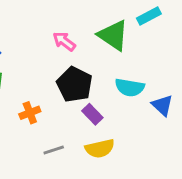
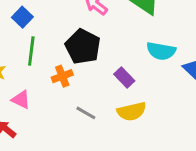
black pentagon: (75, 84) -> (83, 47), moved
gray line: (54, 150) -> (86, 113), turned 48

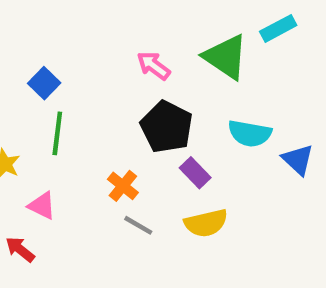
black pentagon: (83, 47) -> (167, 127), moved
orange cross: (62, 76) -> (123, 186), moved, turned -30

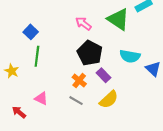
orange cross: (123, 186) -> (79, 80), moved
pink triangle: (42, 206) -> (41, 98), moved
yellow semicircle: (206, 223) -> (109, 100), turned -30

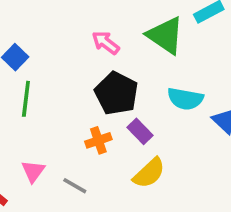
orange cross: (79, 80) -> (98, 140), turned 32
pink triangle: (41, 98) -> (33, 171), turned 40
gray line: (76, 101) -> (75, 186), moved

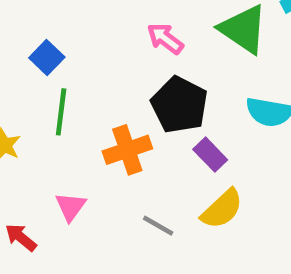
orange cross: (98, 140) -> (127, 150), moved, size x1.4
gray line: (75, 186) -> (158, 226), moved

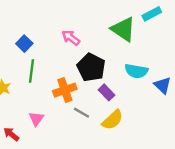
pink arrow: (165, 39) -> (71, 38), moved
gray line: (158, 226) -> (82, 113), moved

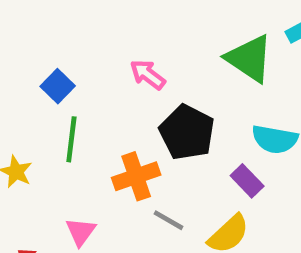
purple rectangle: (107, 92) -> (247, 181), moved

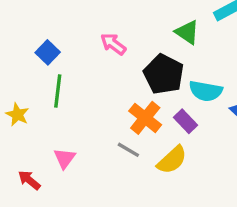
green triangle: (249, 58) -> (187, 32), size x0.7
black pentagon: (187, 132) -> (164, 74), moved
orange cross: (136, 176) -> (145, 118), moved, turned -32

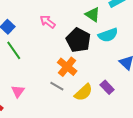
green line: (58, 91) -> (14, 50), turned -42
cyan semicircle: (206, 91) -> (108, 35), moved, turned -30
purple rectangle: (186, 121) -> (107, 87), moved

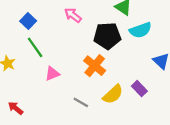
black pentagon: (78, 40) -> (107, 36), turned -30
gray line: (57, 86) -> (81, 102), moved
pink triangle: (18, 91) -> (52, 74), moved, turned 32

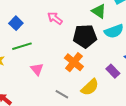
green line: (35, 47) -> (22, 46), turned -72
pink triangle: (52, 74) -> (37, 69), turned -48
purple rectangle: (139, 89) -> (113, 71), moved

